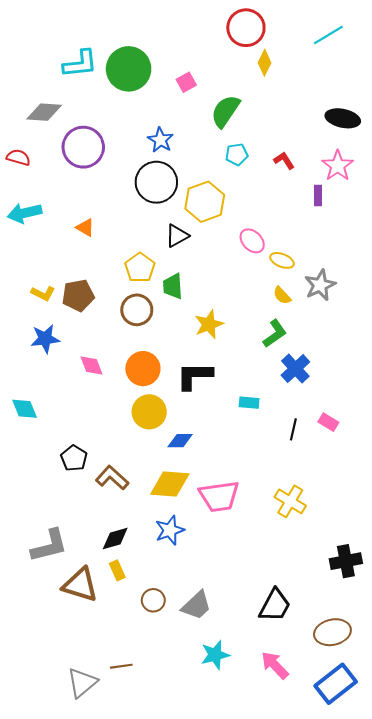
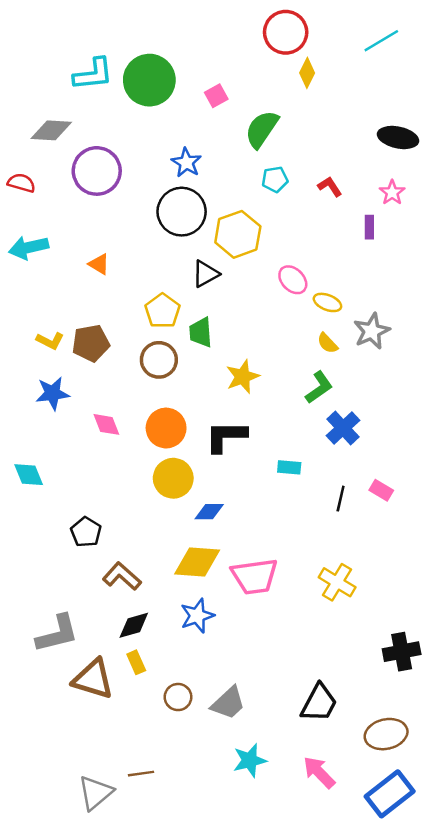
pink star: (338, 166) -> (392, 192), size x0.7
brown L-shape: (112, 478) -> (122, 576), moved

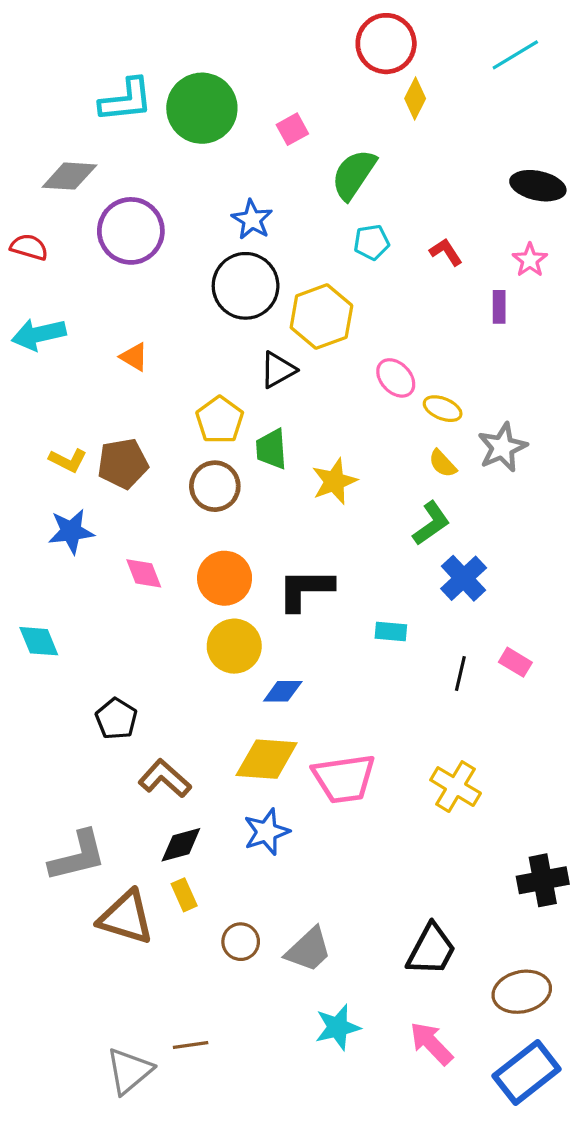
yellow star: (243, 377) -> (334, 481), moved

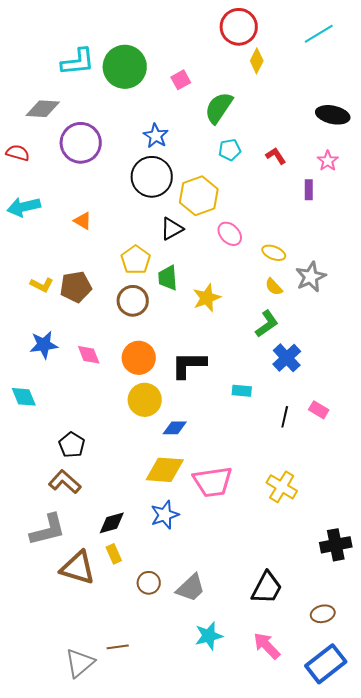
pink ellipse: (396, 378) -> (230, 234), moved
blue star: (71, 531) -> (44, 345), moved
brown L-shape: (165, 779) -> (65, 482), moved
brown ellipse: (522, 992) -> (323, 614), size x0.7

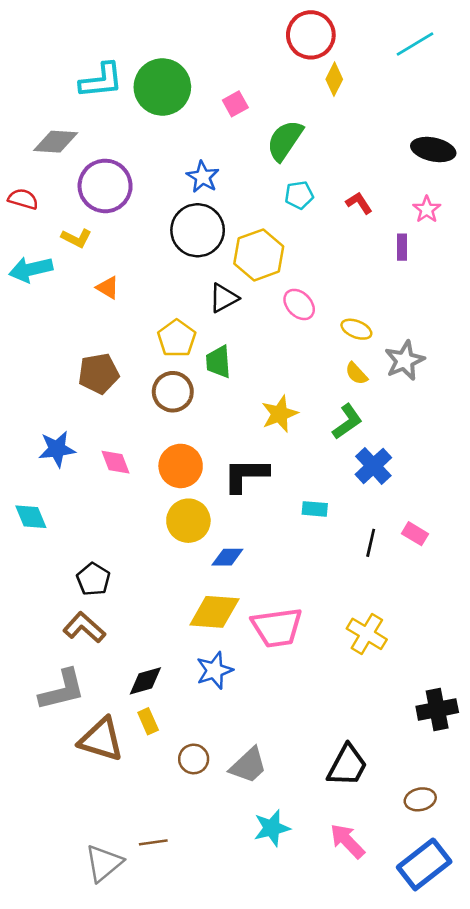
yellow L-shape: (42, 285) -> (76, 238), moved
yellow star: (207, 298) -> (280, 414), moved

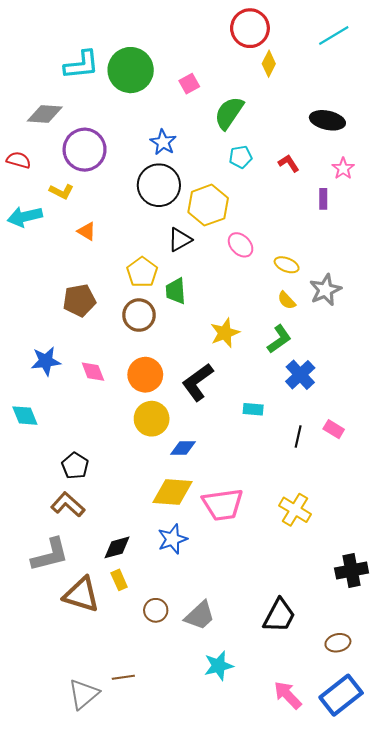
black ellipse: (433, 150) -> (327, 120), moved
black L-shape: (246, 475) -> (198, 382), turned -36
pink arrow: (347, 841) -> (288, 695), moved

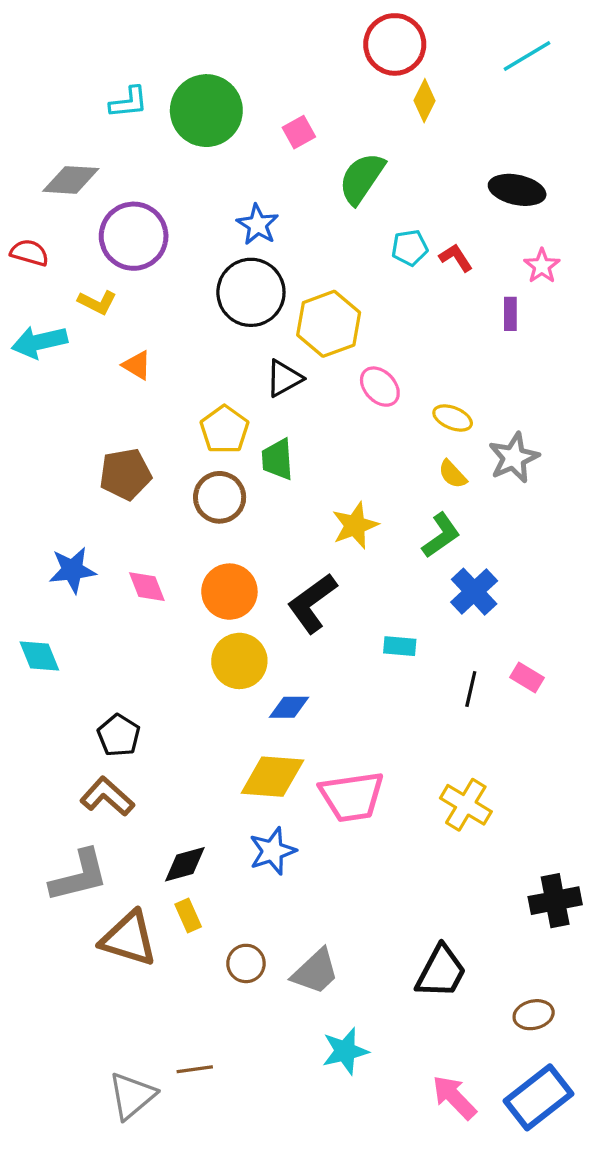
cyan L-shape: (81, 65) -> (129, 102), size x0.7
cyan pentagon: (241, 157) -> (410, 248), moved

